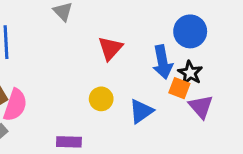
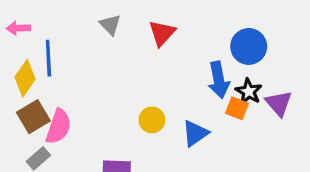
red triangle: (110, 48) -> (162, 33), moved
purple triangle: (201, 107) -> (279, 103), moved

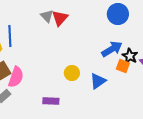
red triangle: (162, 33) -> (60, 18), moved
blue circle: (249, 46) -> (118, 14), moved
blue arrow: (219, 80) -> (112, 49), turned -110

